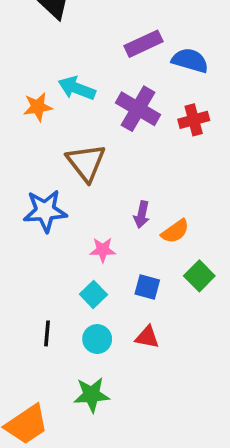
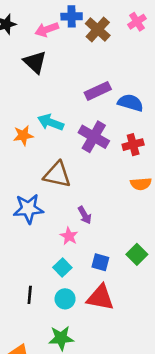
brown triangle: (86, 163) -> (57, 175), turned -40
purple arrow: (142, 215) -> (85, 215), moved, turned -42
orange semicircle: (175, 231) -> (141, 184), moved, turned 30
pink star: (103, 250) -> (69, 236), turned 30
red triangle: (147, 337) -> (100, 298), size x1.6

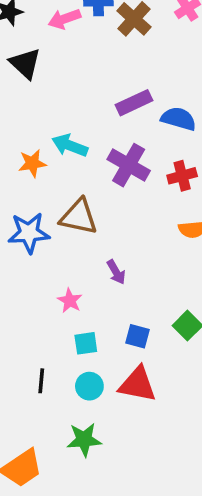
black triangle: (35, 62) -> (25, 63), moved
blue star: (28, 209) -> (29, 233), moved
pink star: (69, 236) -> (70, 301), moved
cyan square: (62, 267) -> (86, 343), turned 36

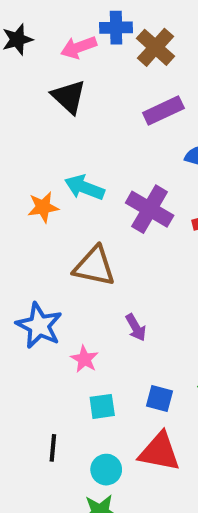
black triangle: (25, 63) -> (69, 97), moved
purple rectangle: (134, 103) -> (163, 110), moved
blue star: (29, 233) -> (39, 326), moved, turned 30
cyan circle: (89, 386) -> (106, 470), moved

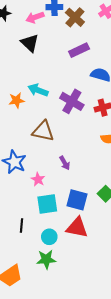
blue square: (159, 399) -> (77, 200), size x1.5
cyan square: (102, 406) -> (47, 204), size x1.5

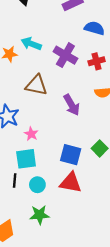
purple arrow: (65, 163) -> (72, 105), moved, size x1.5
cyan square: (47, 204) -> (26, 159), moved
cyan circle: (49, 237) -> (37, 185), moved

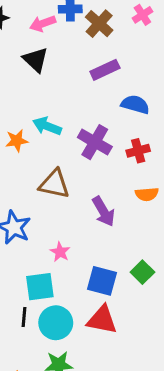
pink star: (31, 134) -> (60, 252), moved
cyan circle: (37, 185) -> (56, 323), size x1.5

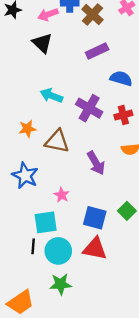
orange star: (17, 141) -> (27, 129), moved

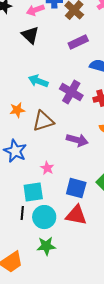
brown triangle: (57, 141) -> (43, 121), turned -30
purple arrow: (96, 163) -> (77, 140), turned -45

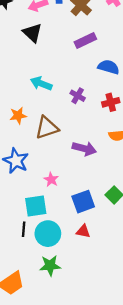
purple cross: (71, 92) -> (78, 96), size x0.6
blue square: (76, 188) -> (83, 202), turned -35
red triangle: (76, 215) -> (83, 231), size x0.6

